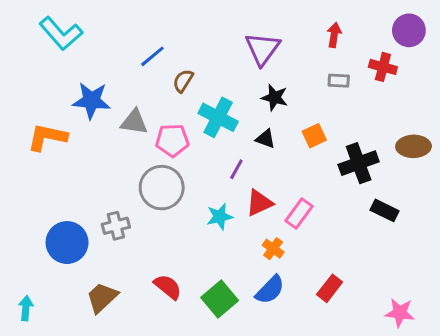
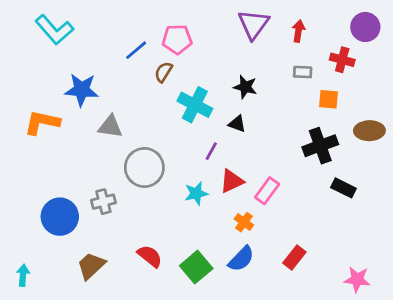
purple triangle: (262, 49) -> (253, 24), moved
gray triangle: (134, 122) -> (110, 127), moved
orange square: (314, 136) -> (328, 99), moved, turned 30
pink pentagon: (172, 140) -> (177, 39), moved

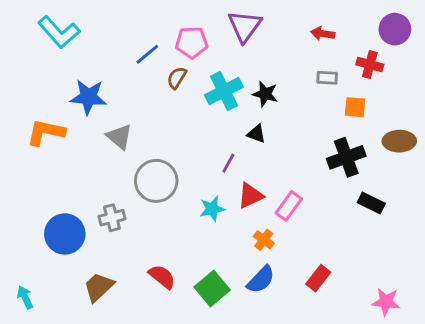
purple triangle: (253, 24) -> (245, 26), moved
red arrow: (298, 31) -> (323, 34), turned -90
cyan cross: (195, 105) -> (224, 91), moved, turned 36
gray triangle: (110, 127) -> (119, 137), turned 32
cyan arrow: (23, 275) -> (25, 297), turned -30

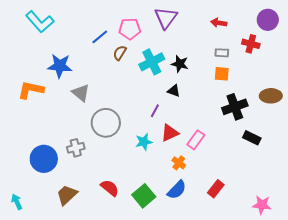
orange square: (355, 107) -> (222, 74), moved

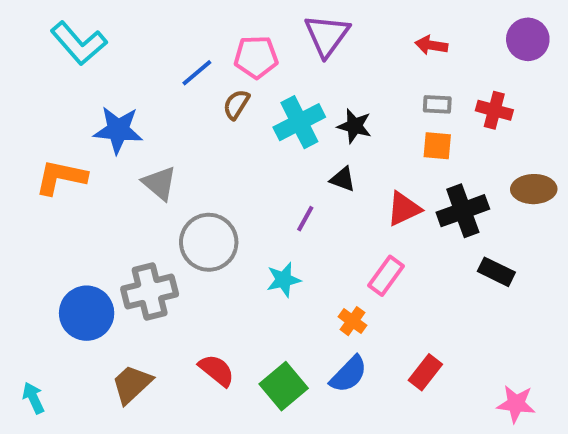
red cross: (251, 44) -> (494, 110), moved
red triangle: (170, 133) -> (404, 209), moved
gray cross: (76, 148) -> (150, 292), size x1.5

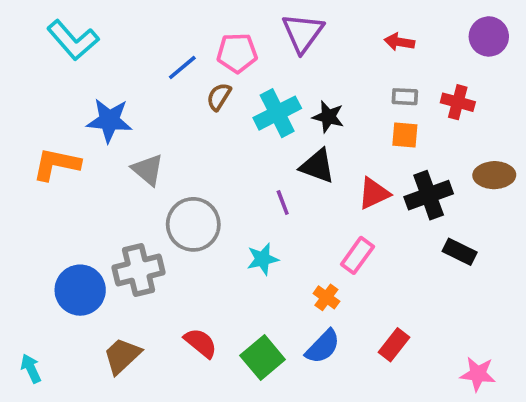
black triangle: (343, 179) -> (317, 166), size x1.5
purple line: (305, 219) -> (283, 202), turned -50

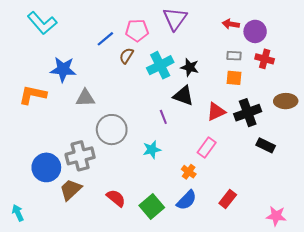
purple circle: (489, 36) -> (255, 31), moved
gray triangle: (148, 170) -> (85, 98), turned -42
brown trapezoid: (122, 356) -> (71, 190), moved

